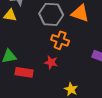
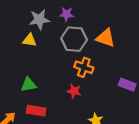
red rectangle: (24, 72) -> (36, 111), moved

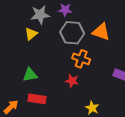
yellow triangle: (30, 40) -> (31, 34), turned -48

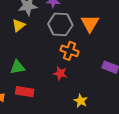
orange triangle: (101, 32) -> (90, 23), turned 42

